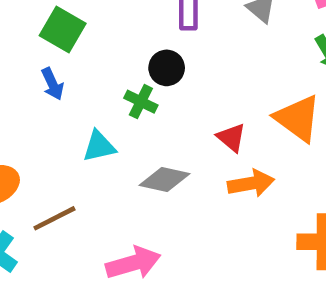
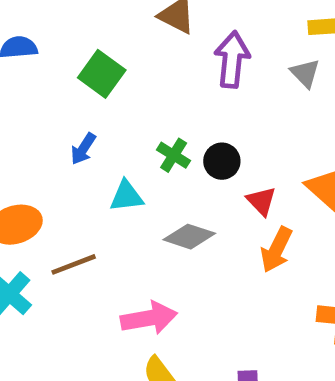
black circle: (167, 68) -> (222, 161), moved
blue arrow: (52, 84) -> (83, 149), moved, turned 52
orange arrow: (251, 183) -> (276, 250), turned 120

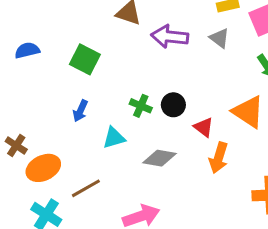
purple arrow: (232, 60) -> (170, 37), turned -81

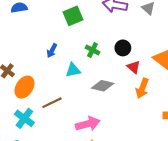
green square: (85, 59) -> (73, 16), moved, turned 36
black circle: (173, 105) -> (123, 48), moved
orange ellipse: (43, 168) -> (24, 87), turned -35

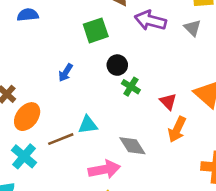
black circle: (123, 48) -> (117, 65), moved
green cross: (93, 50) -> (131, 87), moved
cyan triangle: (73, 70) -> (88, 125), moved
gray diamond: (103, 86) -> (132, 146), moved, turned 40

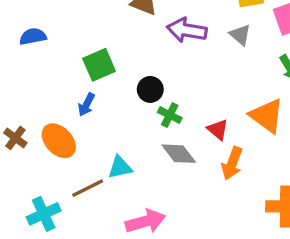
green square: (96, 30) -> (99, 65), moved
orange ellipse: (27, 117) -> (59, 141), moved, turned -76
gray diamond: (132, 146) -> (179, 154), moved
cyan cross: (24, 156) -> (44, 214), turned 30

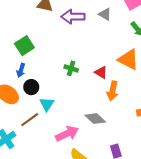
black circle: (150, 89) -> (31, 87), moved
gray diamond: (179, 154) -> (95, 119), moved
cyan triangle: (120, 167) -> (47, 104), turned -35

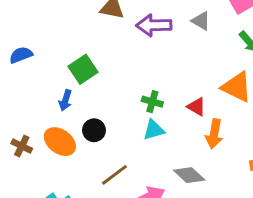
blue arrow: (21, 70) -> (65, 100), moved
cyan triangle: (47, 104) -> (154, 130), moved, turned 42
brown line: (30, 120) -> (114, 175), moved

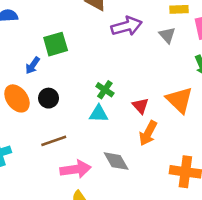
purple arrow: (154, 25) -> (127, 26), turned 148

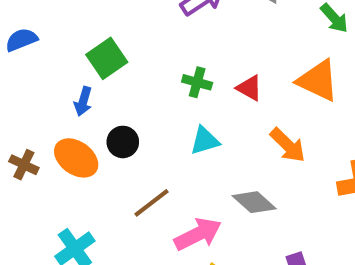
green cross: (105, 90) -> (197, 82), moved
red triangle: (140, 106) -> (249, 88), moved
orange arrow: (148, 133) -> (288, 145), turned -55

